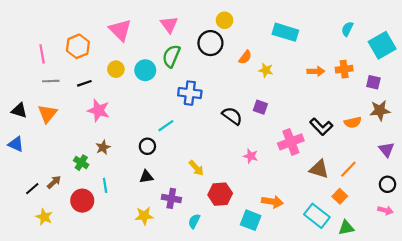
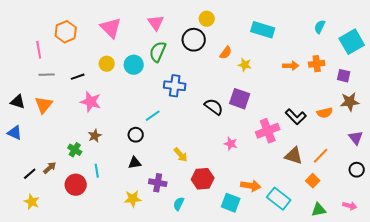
orange hexagon: (78, 46) -> (66, 32), moved
purple square: (260, 107) -> (240, 99), size x1.5
pink arrow: (385, 210) -> (350, 206), moved
cyan rectangle: (317, 216) -> (279, 199), moved
yellow star: (44, 217) -> (32, 202), moved

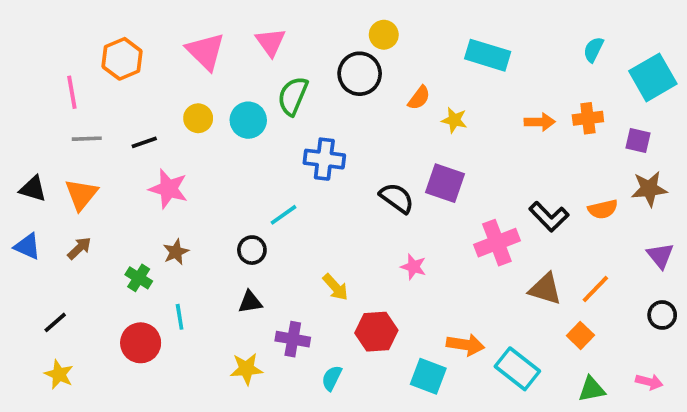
pink triangle: (156, 23) -> (271, 42), moved
pink star: (231, 144) -> (413, 267), moved
brown arrow: (50, 168) -> (79, 248), moved

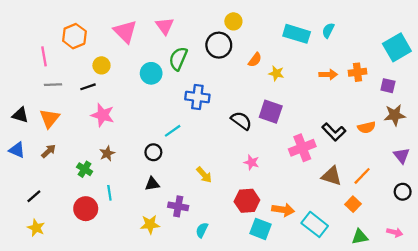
cyan semicircle: (593, 50) -> (328, 30), moved
yellow circle: (198, 118) -> (101, 65), moved
red hexagon: (376, 332) -> (247, 201), moved

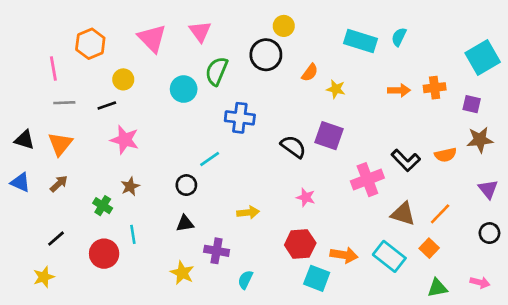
yellow arrow: (204, 175) -> (248, 212), turned -54
black line: (34, 196) -> (56, 239), moved
yellow star: (150, 224) -> (182, 273), turned 30
cyan rectangle: (315, 224) -> (389, 256), moved
yellow star: (36, 228) -> (44, 277), turned 30

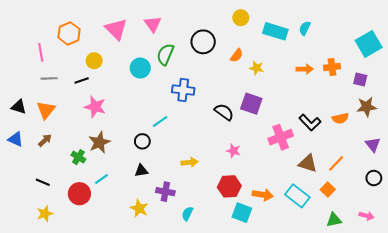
yellow circle: (284, 26) -> (241, 18), moved
brown star: (130, 186) -> (99, 142), size x1.5
cyan line: (133, 234) -> (101, 179), turned 64
black line: (56, 239) -> (43, 182), turned 64
yellow star: (44, 277) -> (45, 214), moved

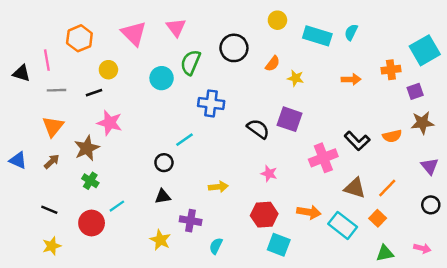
orange cross: (332, 67) -> (391, 70), moved
purple square: (360, 80) -> (415, 91), turned -32
black triangle: (19, 107) -> (21, 73), moved
brown star: (99, 142) -> (87, 148), moved
orange arrow: (263, 195) -> (309, 212), moved

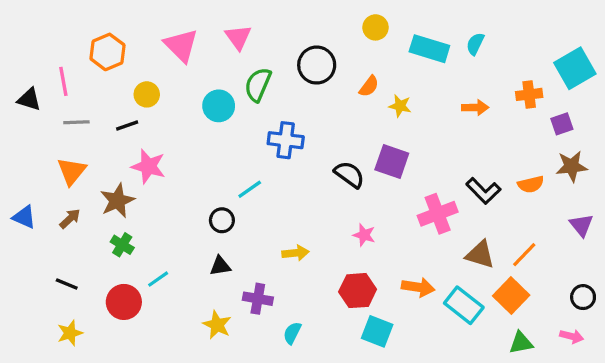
black circle: (431, 205) -> (583, 297), moved
orange square: (378, 218) -> (511, 295), size x1.5

